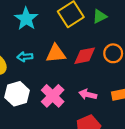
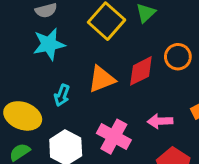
cyan star: (26, 19) -> (49, 44), turned -30
cyan arrow: (25, 57) -> (62, 95), turned -48

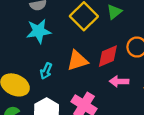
pink arrow: (160, 121) -> (119, 81), moved

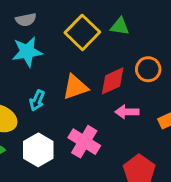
green triangle: (114, 12) -> (120, 26), turned 49

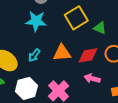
green triangle: (120, 26) -> (100, 28), moved

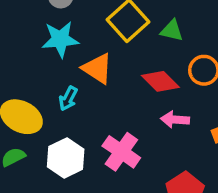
orange triangle: (62, 53) -> (97, 68), moved, turned 48
red diamond: (88, 55) -> (160, 81), turned 65

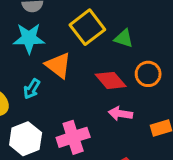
pink cross: (121, 152) -> (73, 137), turned 32

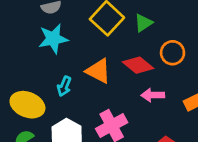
green triangle: (124, 38) -> (143, 23), turned -42
orange triangle: (58, 65) -> (98, 71), moved

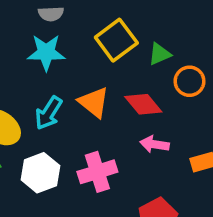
orange circle: (173, 53) -> (190, 81), moved
cyan arrow: (64, 86) -> (49, 113), size x1.4

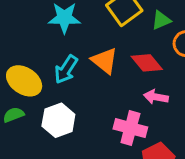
pink cross: (97, 172) -> (130, 128), moved, turned 32

